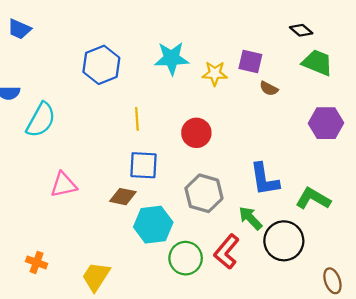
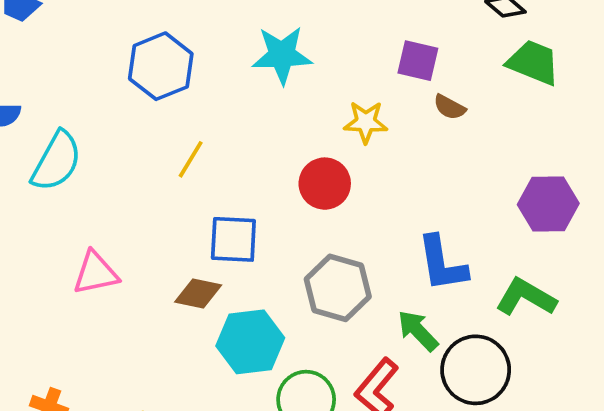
yellow star: (215, 73) -> (366, 122), moved
yellow line: (137, 119) -> (191, 159), moved, turned 35
purple hexagon: (326, 123) -> (548, 204), moved

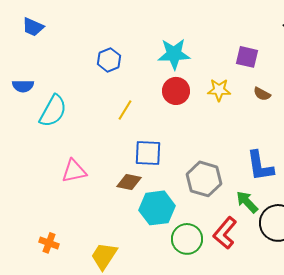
blue hexagon: (161, 66) -> (109, 60), size x0.7
brown semicircle: (450, 107) -> (262, 94), moved
red circle: (325, 184) -> (176, 91), moved

